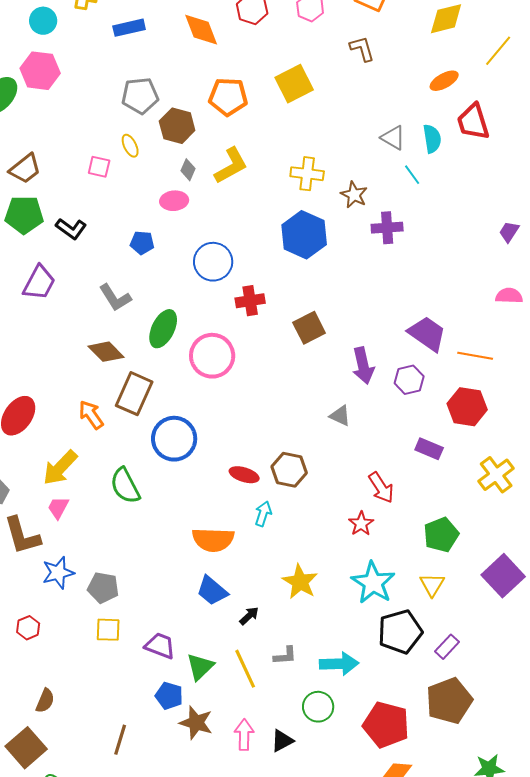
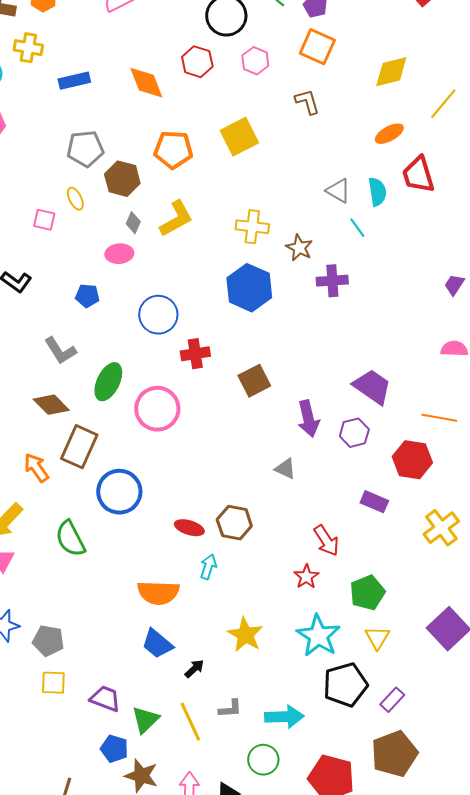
orange line: (475, 356) -> (439, 418), moved
green pentagon: (441, 535) -> (367, 593), moved

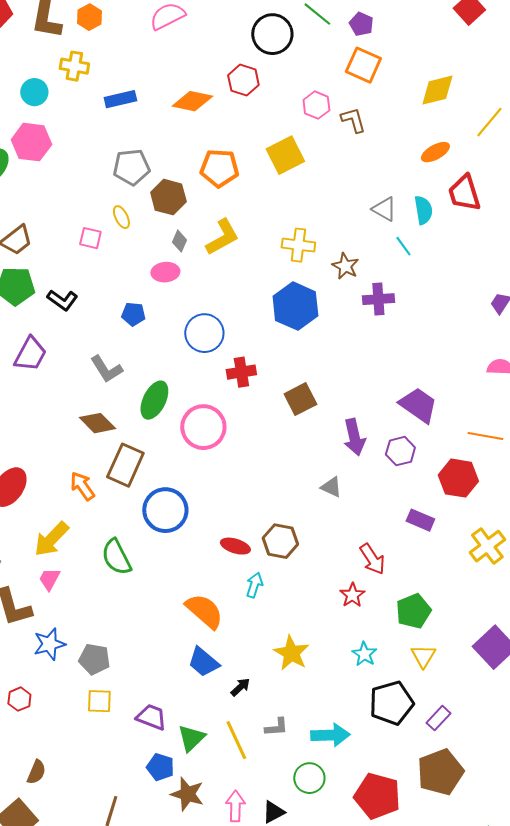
pink hexagon: (255, 61) -> (316, 105), moved
orange diamond: (146, 83) -> (192, 101), turned -57
orange semicircle: (158, 593) -> (204, 611), turned -141
cyan star: (318, 636) -> (364, 654), size x0.6

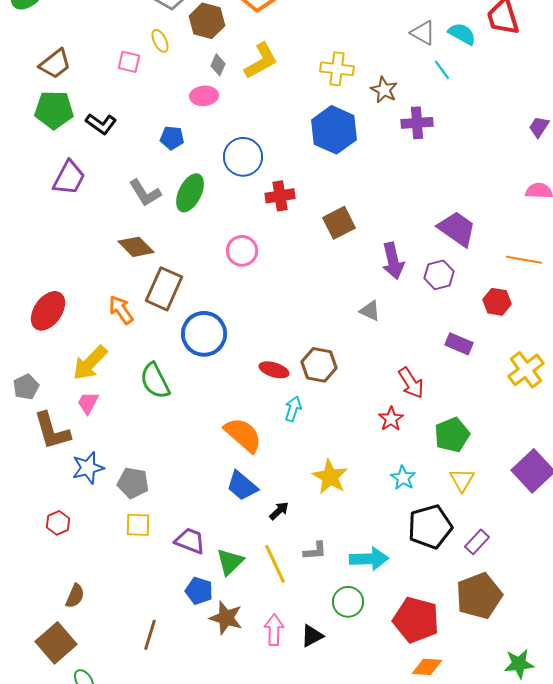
cyan semicircle: (423, 210) -> (462, 34), turned -52
green ellipse: (154, 400) -> (190, 193), moved
pink circle: (203, 427) -> (242, 251), size x0.7
red hexagon: (458, 478) -> (497, 302), size x0.7

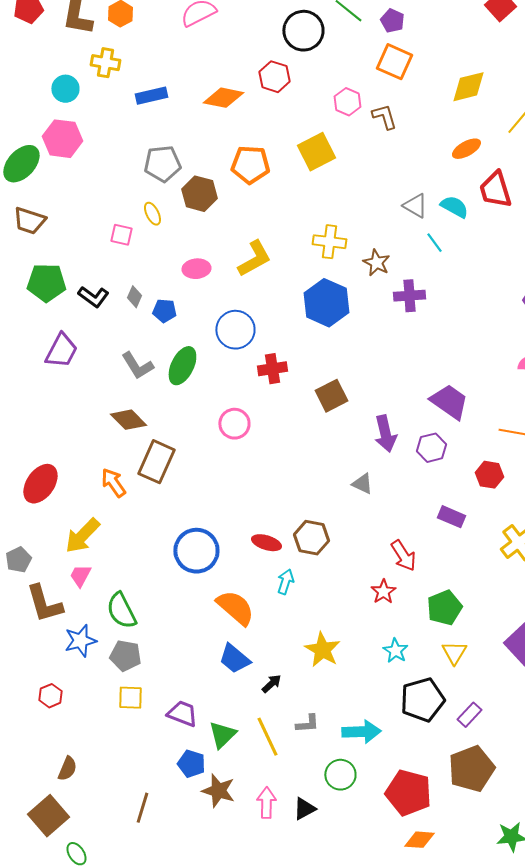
yellow L-shape: (261, 61) -> (254, 259), moved
brown trapezoid: (55, 64) -> (29, 221), moved, turned 56
gray diamond: (218, 65) -> (134, 297), moved
blue circle: (204, 334) -> (196, 551), moved
green semicircle: (155, 381) -> (121, 611), moved

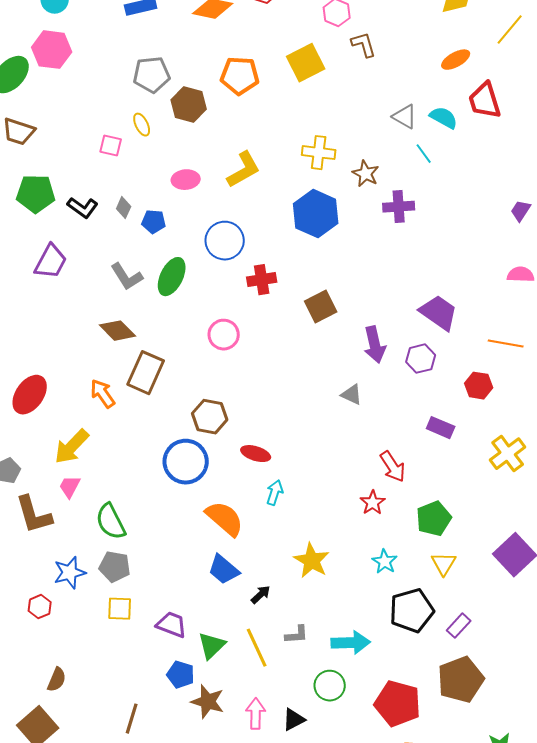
brown L-shape: (384, 117) -> (364, 45), moved
brown hexagon: (311, 538) -> (210, 417), moved
blue star: (80, 641) -> (70, 573), moved

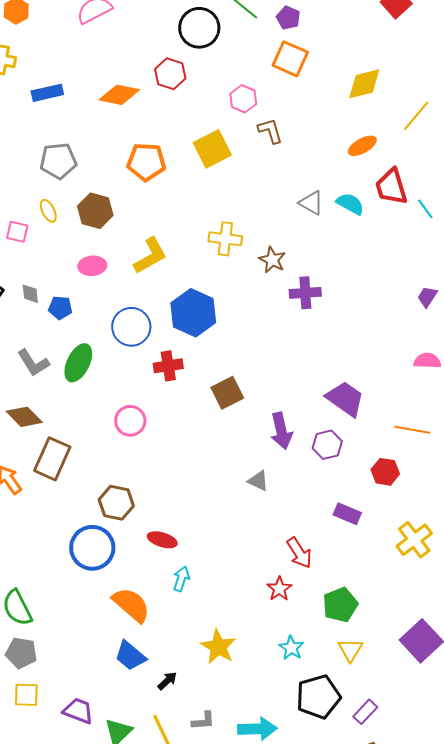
brown hexagon: (189, 105) -> (95, 211), moved
cyan line: (424, 154) -> (425, 209), moved
gray diamond: (124, 208) -> (30, 294), turned -30
blue hexagon: (316, 214) -> (193, 313), moved

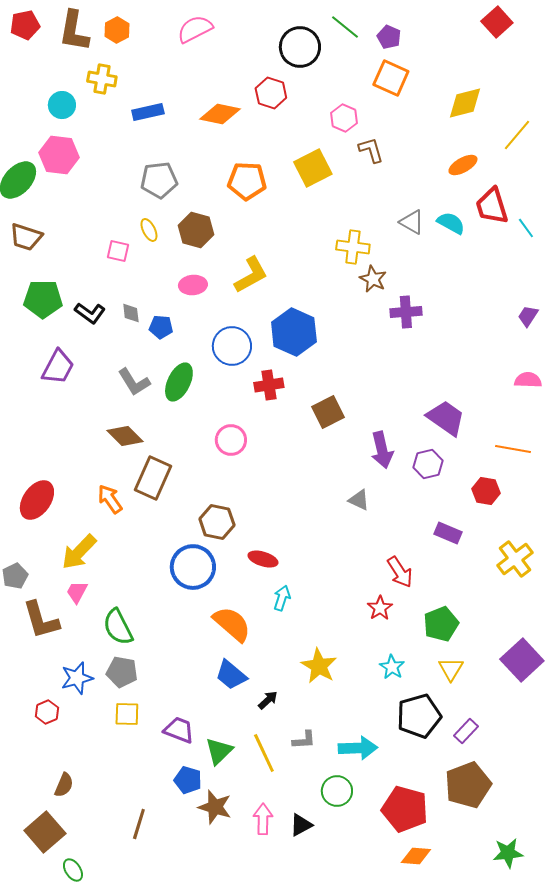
yellow cross: (225, 239) -> (353, 247), moved

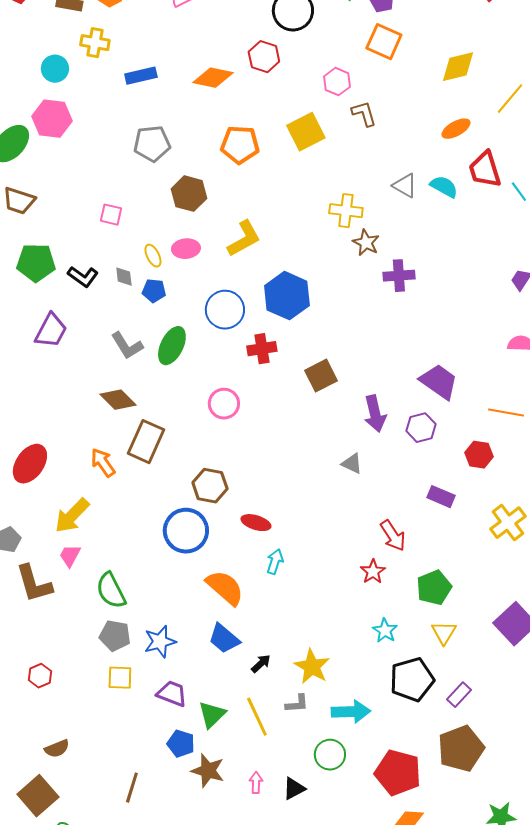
yellow ellipse: (149, 230) -> (153, 256), moved
yellow star: (319, 666) -> (312, 667), moved
blue star: (77, 678) -> (160, 642), moved
brown semicircle: (64, 785) -> (57, 749), turned 45
pink arrow: (263, 819) -> (256, 783), size x0.7

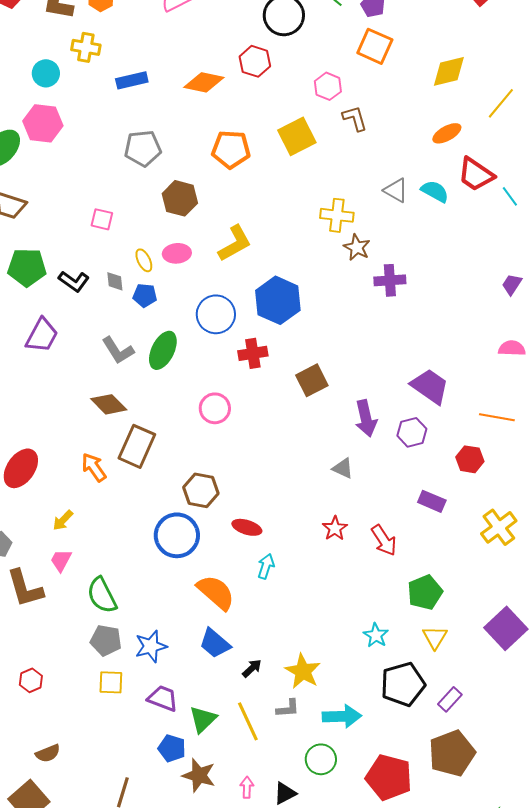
red trapezoid: (485, 170) -> (476, 174), turned -39
yellow arrow: (72, 516) -> (63, 520), size x0.6
red star: (373, 572) -> (335, 528), moved

